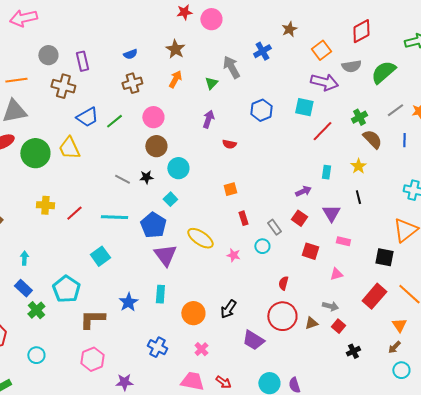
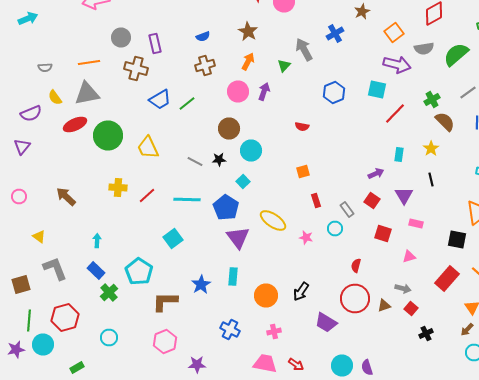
pink circle: (153, 117) -> (238, 92), moved
purple arrow: (208, 119) -> (264, 92), moved
yellow trapezoid: (69, 148) -> (148, 148), moved
pink cross: (201, 349) -> (274, 332), turned 32

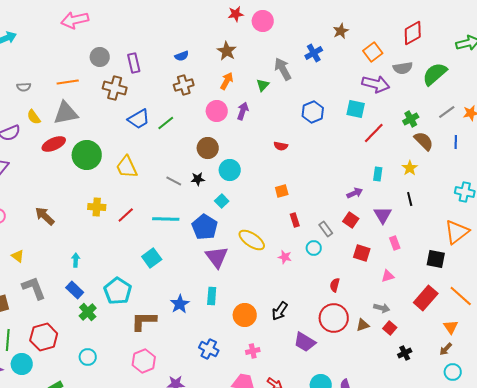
pink rectangle: (416, 224) -> (395, 243), turned 56

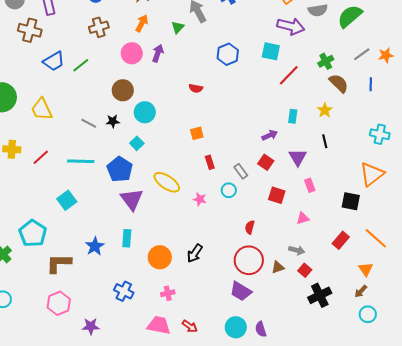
red rectangle: (426, 298) -> (341, 240), size x0.7
purple trapezoid: (305, 342) -> (241, 291), moved
black cross: (405, 353) -> (320, 295), size x1.6

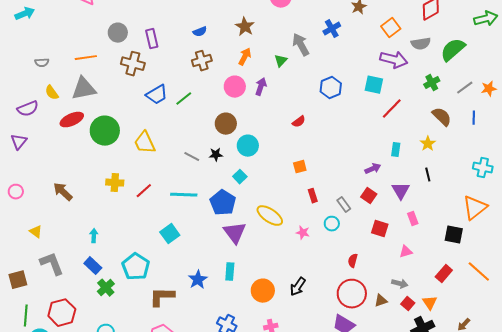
green cross: (326, 61) -> (432, 83), moved
red semicircle: (196, 88) -> (299, 122), turned -48
orange triangle: (366, 269) -> (430, 303), moved

